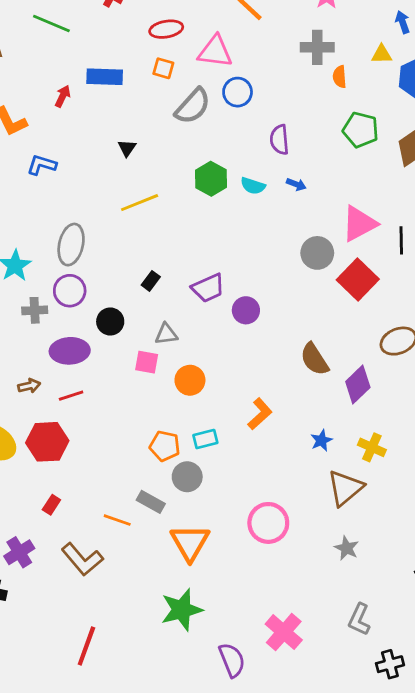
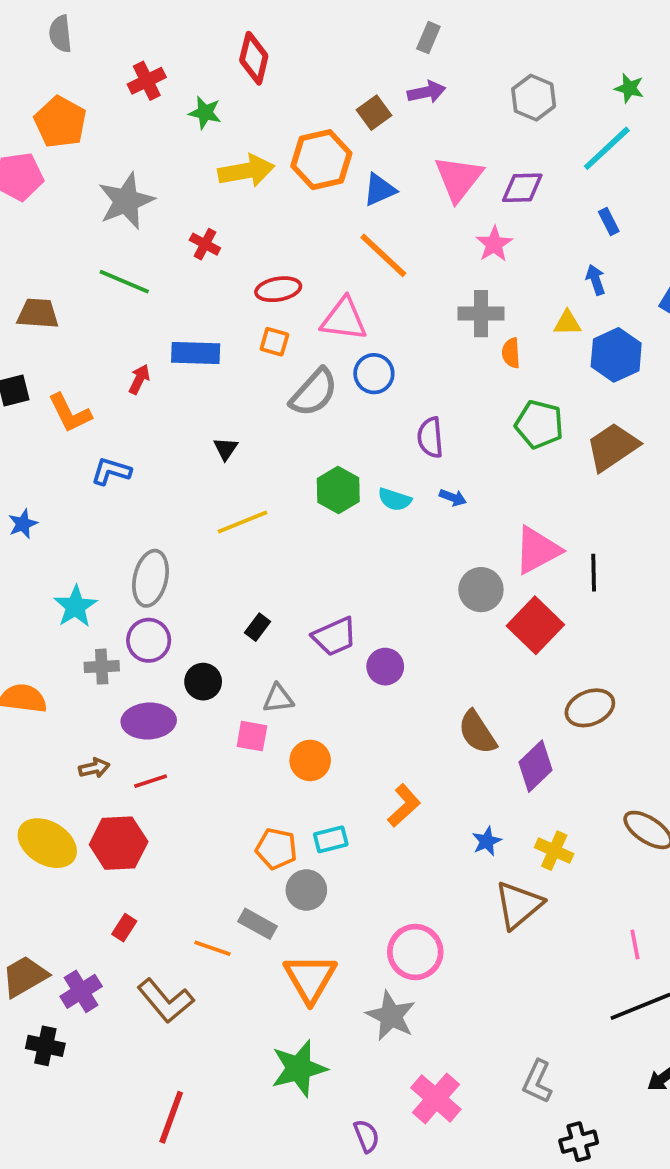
gray star: (347, 548) -> (391, 1016), moved, size x1.5
purple semicircle: (232, 660) -> (366, 1136), size x0.7

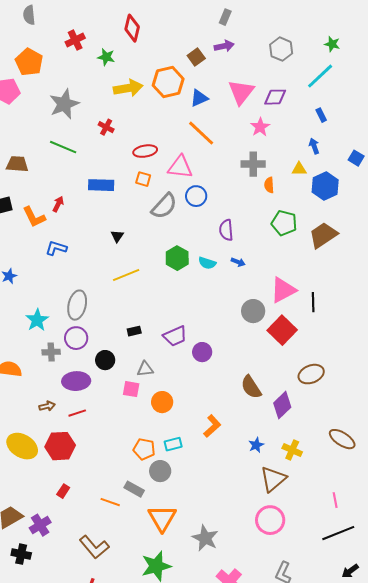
red arrow: (139, 379) -> (58, 204), moved
black rectangle: (258, 627) -> (134, 331), turned 40
pink circle: (415, 952) -> (270, 520), moved
brown L-shape: (166, 1001) -> (94, 547), moved

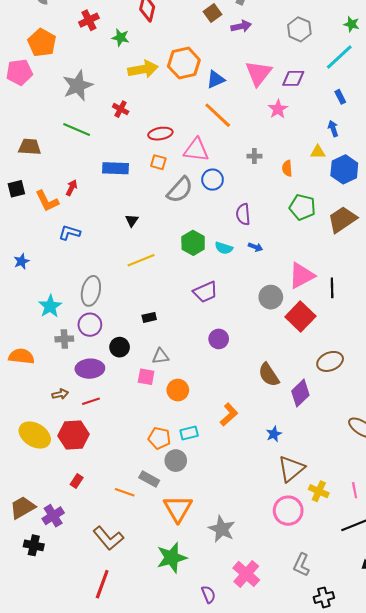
brown square: (196, 57) -> (213, 13), moved
gray cross: (253, 164) -> (254, 156), moved, size x0.6
purple trapezoid: (175, 336) -> (205, 292), moved
yellow cross: (292, 450) -> (319, 491), moved

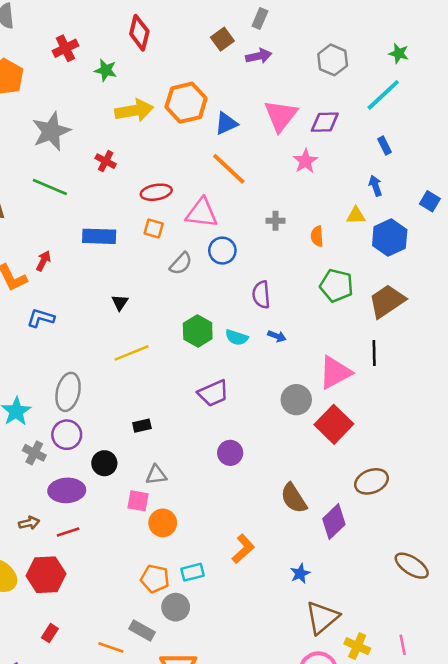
gray semicircle: (180, 190) -> (181, 264), size x0.7
black line: (332, 288) -> (374, 353), moved
gray cross: (64, 339) -> (34, 453), turned 30
orange circle: (178, 390) -> (163, 523), moved

